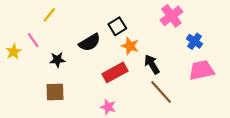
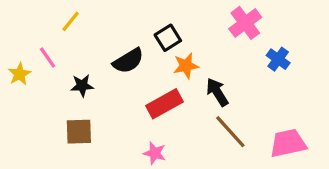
orange star: (130, 46) -> (186, 66), turned -30
pink trapezoid: (201, 70) -> (288, 143), moved

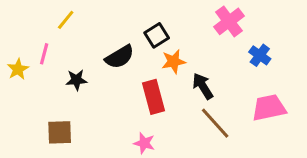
pink line: (48, 58) -> (44, 54), turned 50
red rectangle: (164, 104) -> (154, 97), turned -76
brown square: (79, 132) -> (60, 132), moved
pink trapezoid: (288, 143) -> (269, 108), moved

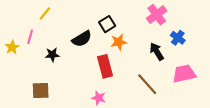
black arrow: (203, 86) -> (157, 52), moved

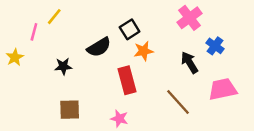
pink line: (30, 37) -> (34, 32), moved
brown square: (41, 91) -> (70, 110), moved

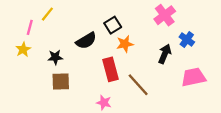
yellow star: (15, 57) -> (23, 49), moved
black arrow: (189, 62) -> (165, 54), turned 54
brown line: (178, 102) -> (138, 85), moved
brown square: (70, 110) -> (61, 82), moved

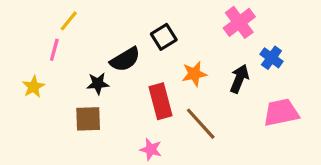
pink line: (30, 27) -> (54, 50), moved
orange star: (125, 44) -> (194, 74), moved
yellow star: (23, 49) -> (33, 87), moved
black star: (55, 57) -> (98, 84), moved

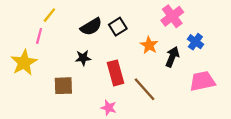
black semicircle: (125, 59) -> (91, 27), moved
orange star: (194, 74) -> (149, 45), moved, turned -30
black star: (98, 84) -> (83, 58), moved
yellow star: (33, 87) -> (24, 63), size x1.6

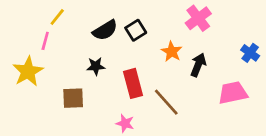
blue cross: (195, 42) -> (250, 53), moved

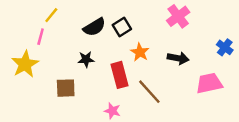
orange star: (172, 52) -> (140, 52), moved
black arrow: (198, 65) -> (178, 58), turned 78

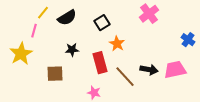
black semicircle: (94, 27) -> (67, 18), moved
black arrow: (178, 58) -> (149, 70), moved

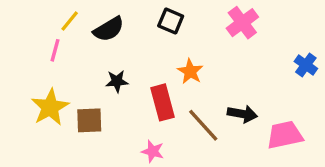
black square: (102, 23) -> (171, 21), moved, turned -35
yellow star: (21, 54) -> (50, 107), moved
pink trapezoid: (175, 70) -> (285, 135), moved

